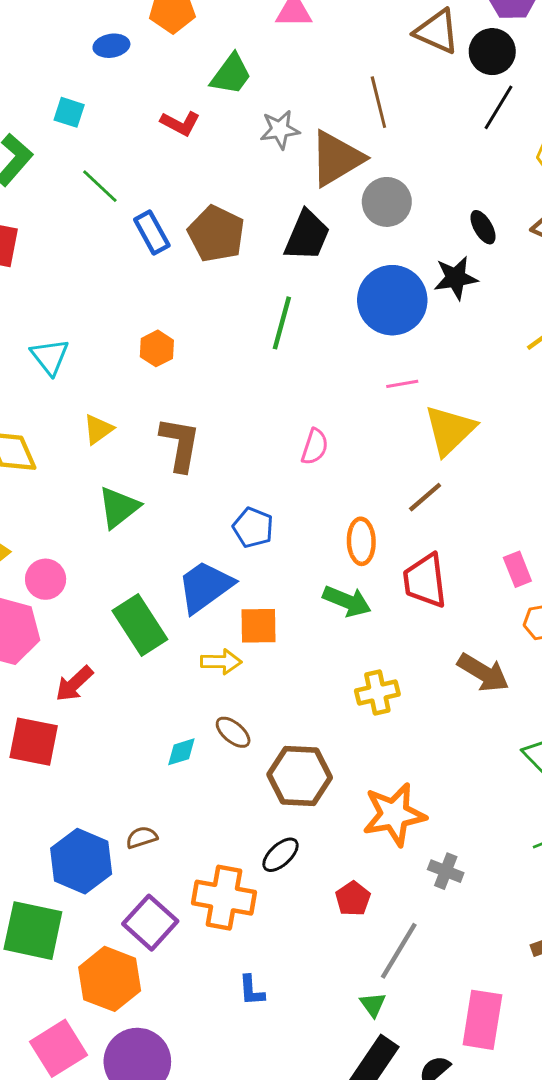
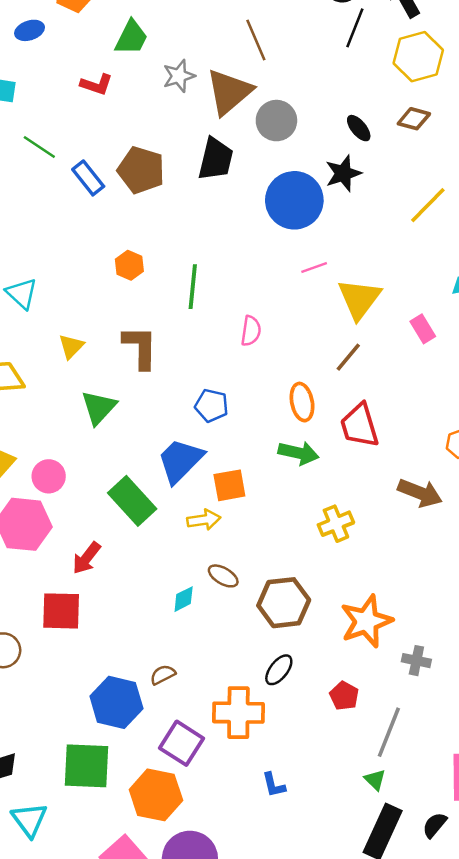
green line: (282, 323) -> (193, 287), moved
orange hexagon: (157, 348) -> (129, 265), moved
pink rectangle: (517, 569) -> (423, 329), moved

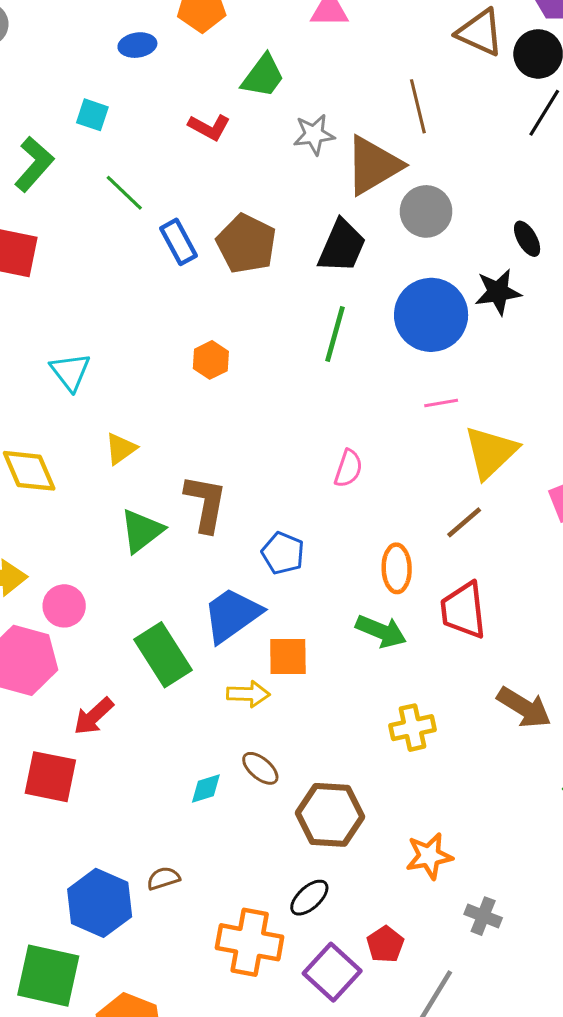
green line: (193, 287) -> (335, 334), moved
brown L-shape: (140, 347) -> (206, 503), moved
orange star: (366, 621) -> (429, 856), size x0.7
purple square: (181, 743) -> (332, 972), moved

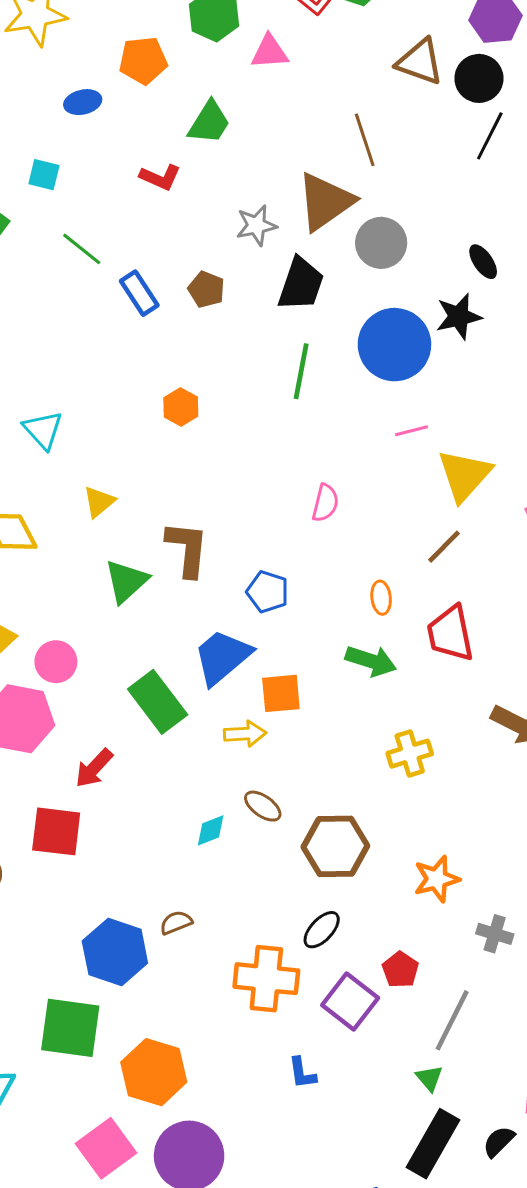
gray star: (314, 134) -> (256, 225), moved
brown pentagon: (246, 244) -> (206, 289), size x0.6
orange ellipse: (397, 568) -> (381, 598), size x0.7

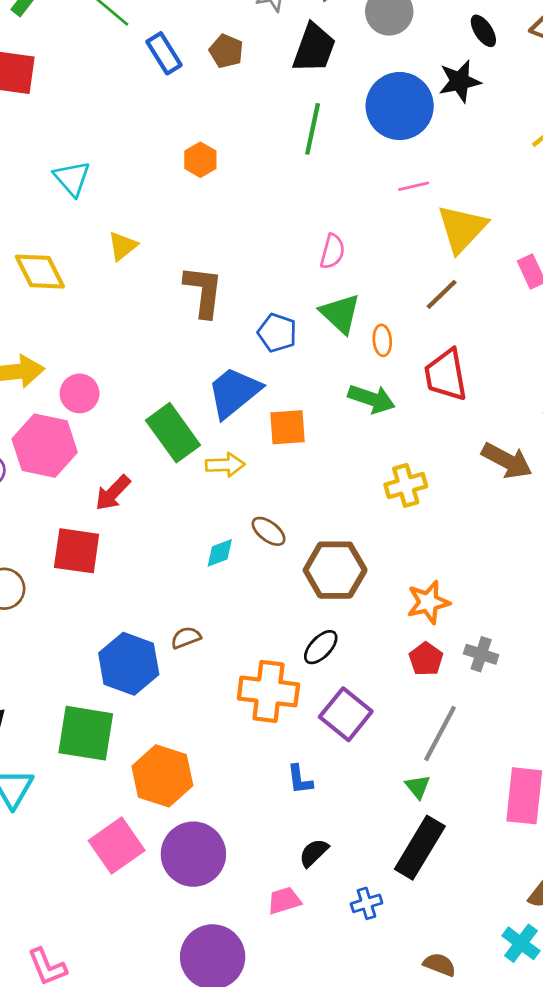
green triangle: (126, 581) -> (340, 314), moved, turned -36
yellow arrow: (245, 734) -> (225, 465), moved
red pentagon: (400, 970) -> (426, 659), moved
black semicircle: (499, 1142) -> (314, 853), moved

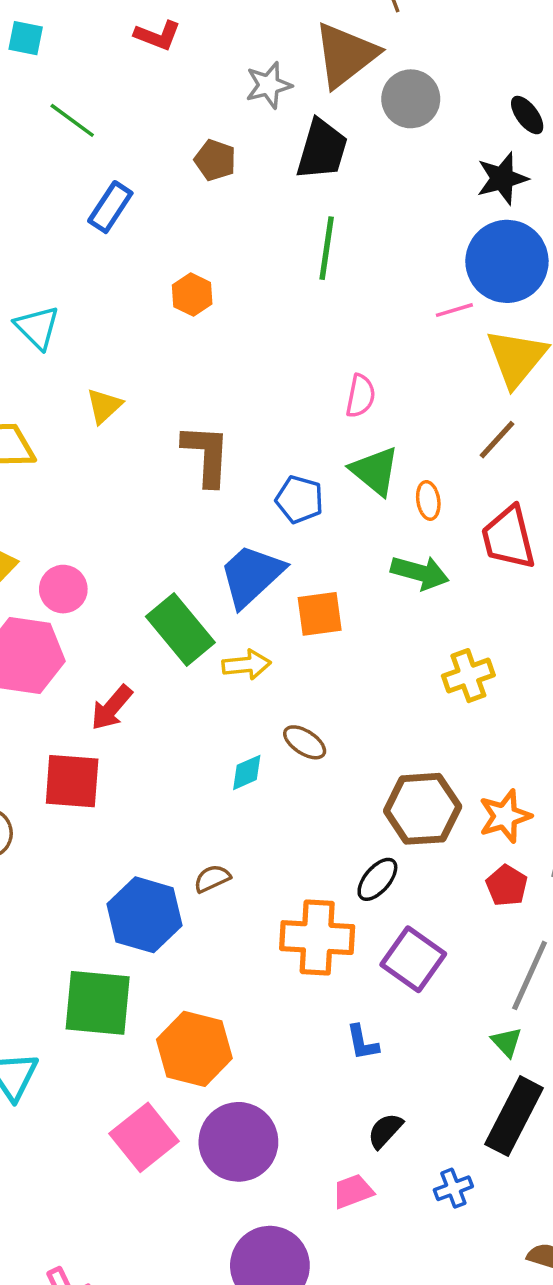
blue rectangle: (164, 53) -> (110, 207), moved, turned 69
blue circle: (400, 106) -> (507, 261), moved
brown hexagon: (335, 570) -> (423, 809), moved

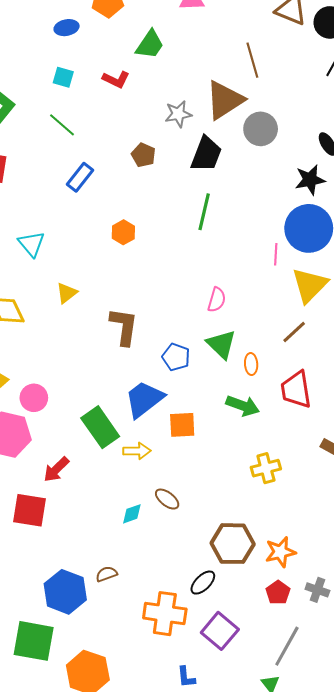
cyan square: (26, 38) -> (63, 77), moved
pink line: (454, 310) -> (276, 254), turned -75

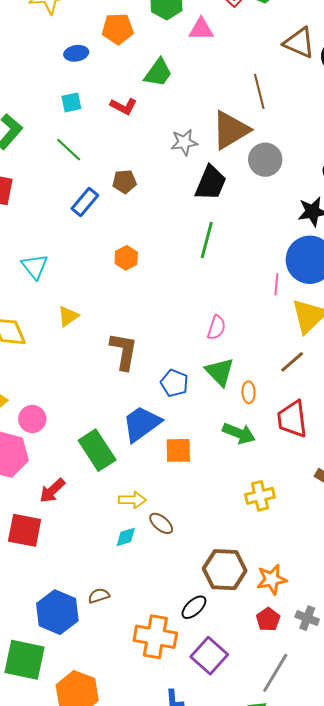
cyan square: (63, 77) -> (71, 102), turned -30
brown pentagon: (143, 155) -> (124, 182), moved, turned -30
yellow arrow: (137, 451) -> (132, 500), moved

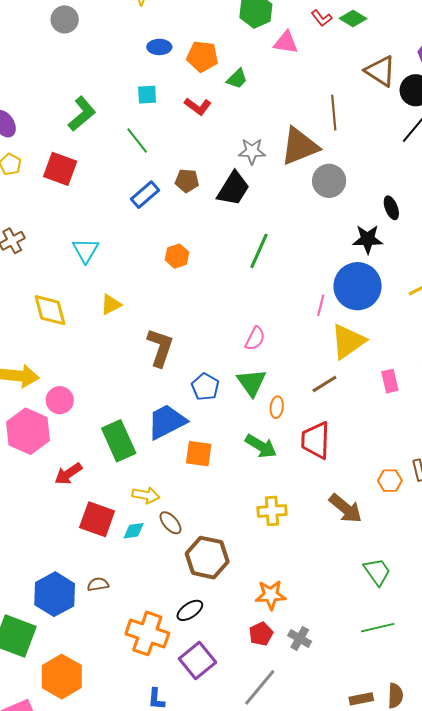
orange pentagon: (118, 29) -> (202, 56), moved
green trapezoid: (158, 73) -> (237, 79), size x0.7
black trapezoid: (211, 183) -> (233, 189), moved
red square: (25, 530) -> (97, 519), moved
brown hexagon: (225, 570) -> (207, 558), moved

